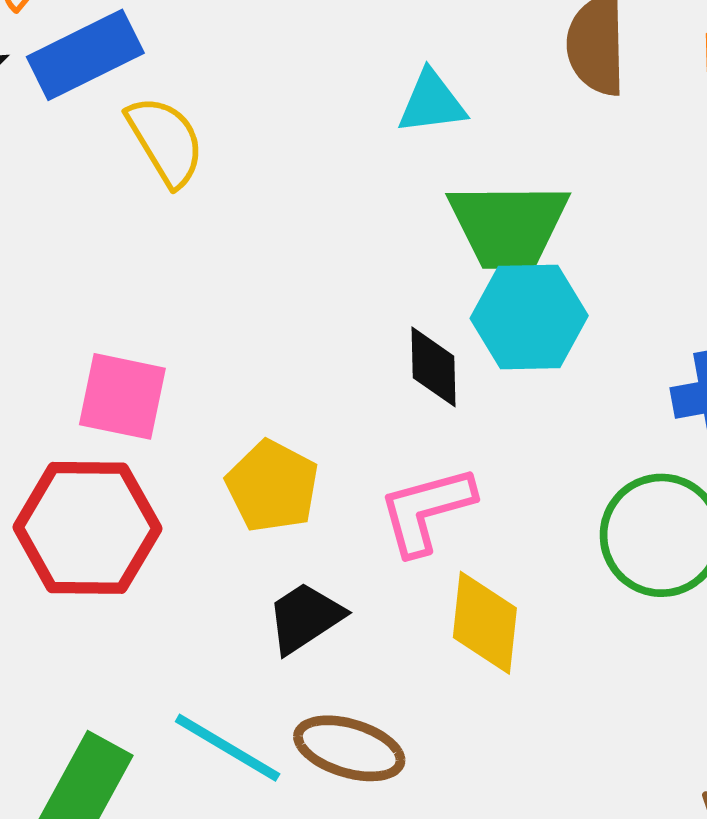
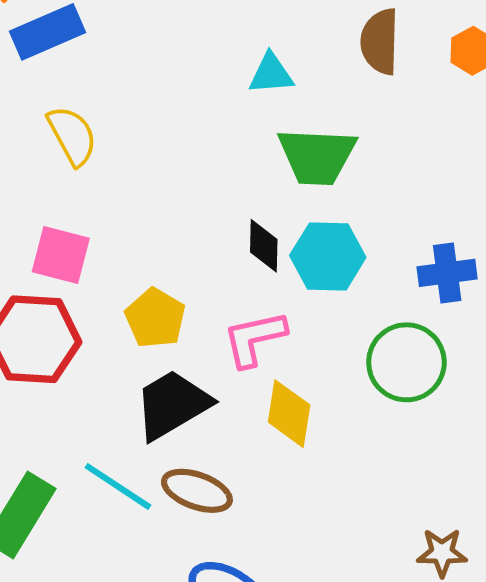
yellow semicircle: (166, 141) -> (72, 136), moved
cyan hexagon: (529, 317) -> (328, 256), moved
black trapezoid: (305, 618) -> (172, 405), size x1.5

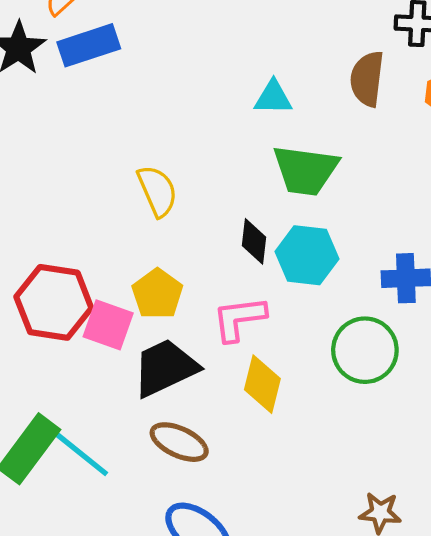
yellow semicircle: (72, 136) -> (157, 191), moved
pink square: (61, 255) -> (108, 325), moved
cyan line: (118, 486) -> (82, 454), moved

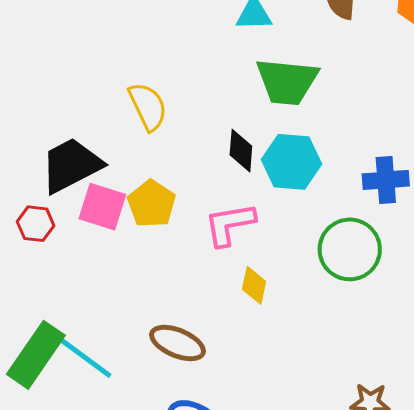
red hexagon: (54, 302) -> (36, 224), moved, size x0.5
pink square: (108, 325) -> (102, 207), moved
black trapezoid: (165, 368) -> (71, 165), moved
yellow diamond: (262, 384) -> (254, 285), size x0.7

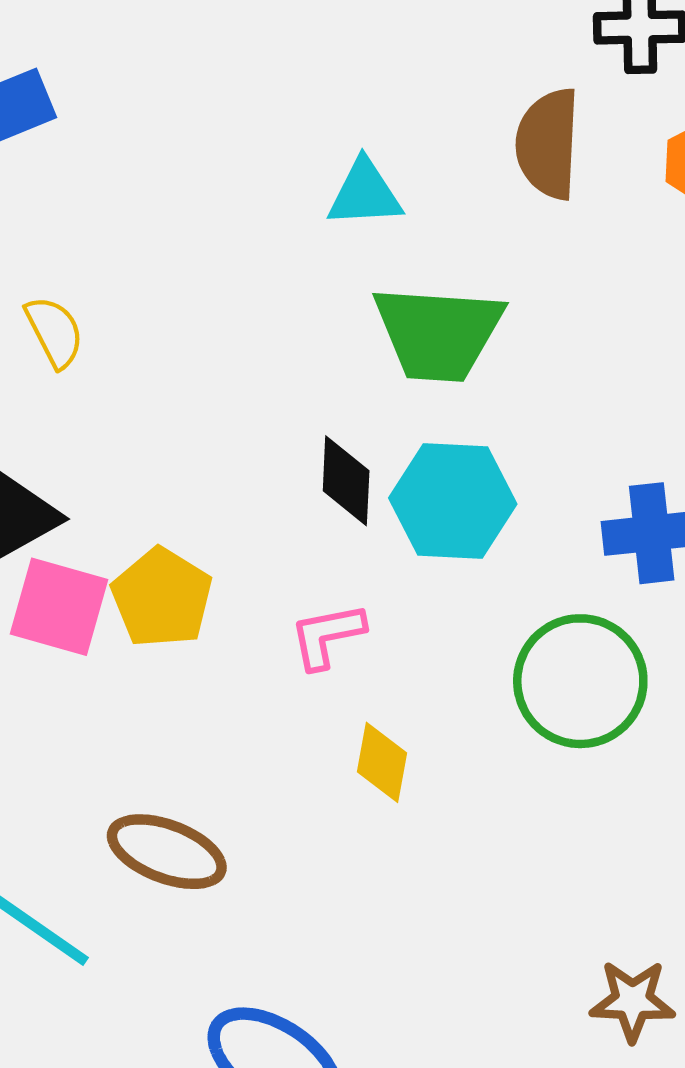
yellow semicircle: (148, 106) -> (54, 332), moved, size x0.7
pink L-shape: (230, 224) -> (327, 636), size x0.7
brown ellipse: (177, 343) -> (167, 852), moved

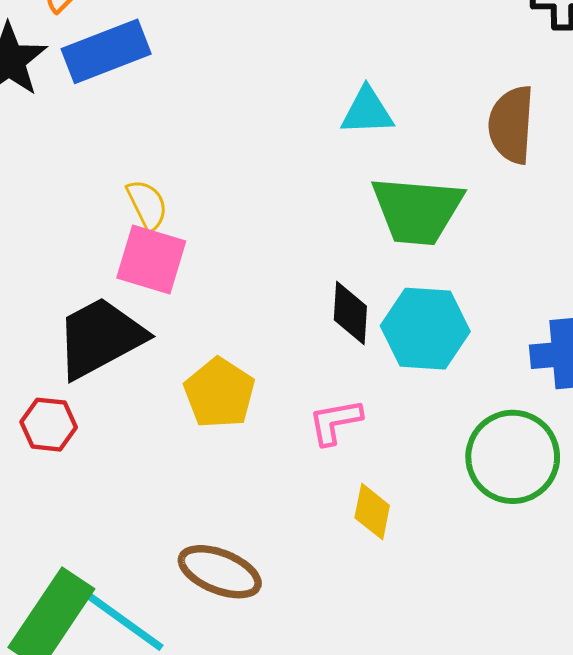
brown semicircle: (548, 144) -> (511, 125), moved
pink square: (59, 607) -> (151, 260), moved

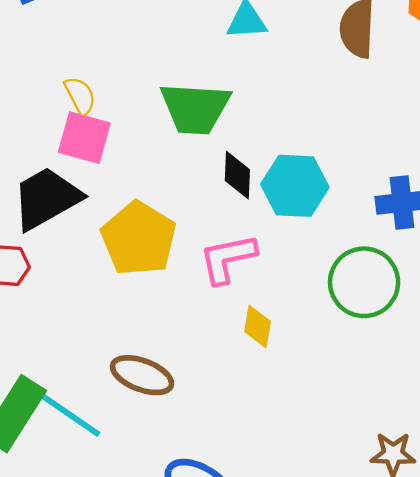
green trapezoid: (417, 210) -> (195, 108), moved
yellow pentagon: (219, 393) -> (139, 239), size x1.4
pink L-shape: (335, 422) -> (228, 259), size x1.4

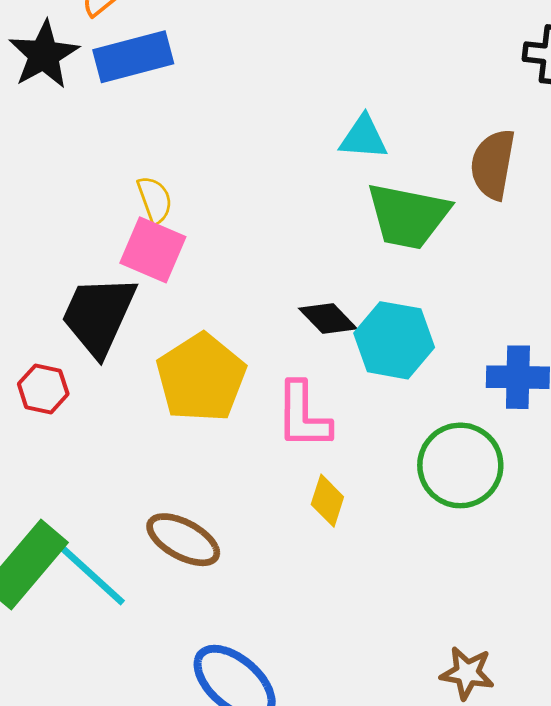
green trapezoid: (195, 108) -> (408, 216), moved
black diamond: (237, 175) -> (328, 319), turned -54
black trapezoid: (46, 198) -> (99, 315), turned -44
pink L-shape: (228, 259) -> (303, 416), turned -86

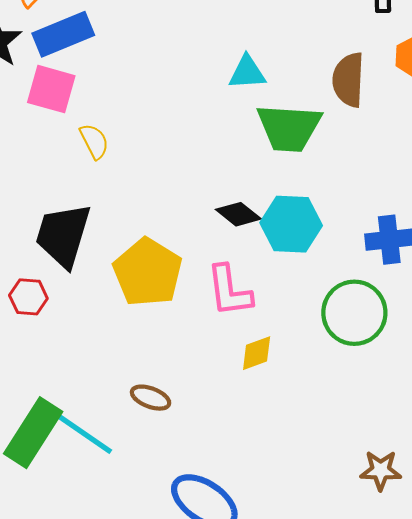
pink square: (153, 250) -> (51, 89), moved
yellow diamond: (327, 501) -> (257, 353), turned 60
brown ellipse: (183, 540) -> (151, 398), size x0.7

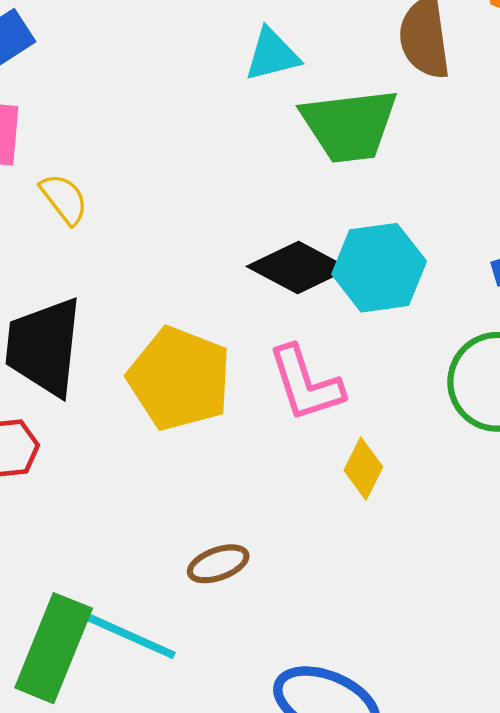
black diamond: (238, 214) -> (298, 267), size x1.4
yellow diamond: (257, 353) -> (363, 469), turned -33
brown ellipse: (151, 398) -> (218, 564), turned -30

